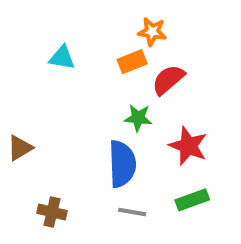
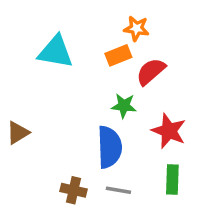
cyan triangle: (62, 58) -> (56, 52), size x1.5
green rectangle: (192, 200) -> (172, 179), turned -68
brown cross: (52, 212) -> (73, 190), moved

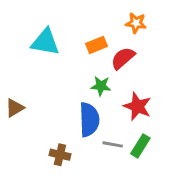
orange star: (136, 28) -> (136, 23), moved
green rectangle: (172, 179) -> (140, 146), turned 30
gray line: (118, 190) -> (113, 144), moved

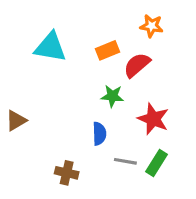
blue semicircle: (89, 120) -> (99, 134), size x0.6

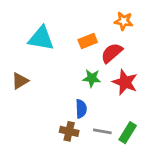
red star: (153, 119) -> (125, 82), moved
brown triangle: (16, 121) -> (20, 81), moved
brown cross: (67, 173) -> (69, 131), moved

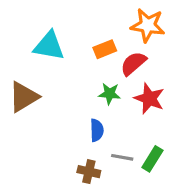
orange star: (124, 21) -> (148, 25), size x1.5
brown triangle: (20, 81) -> (24, 97), size x1.5
brown cross: (69, 131) -> (89, 172), moved

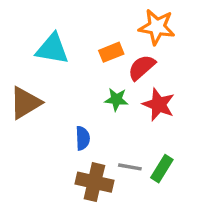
blue semicircle: (97, 130) -> (83, 138), moved
brown cross: (89, 172) -> (94, 182), size x1.5

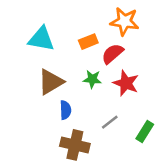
brown triangle: (25, 103) -> (51, 82), moved
gray line: (130, 167) -> (110, 122), moved, turned -48
green rectangle: (162, 169) -> (145, 132), moved

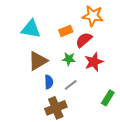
red star: (126, 83) -> (94, 62), turned 30
gray line: (110, 122) -> (71, 85), moved
brown cross: (75, 145) -> (56, 108), turned -35

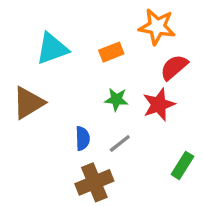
cyan triangle: (31, 29) -> (52, 49), turned -30
red semicircle: (84, 40) -> (174, 67), moved
brown triangle: (38, 61) -> (28, 103), moved

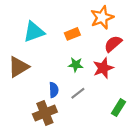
orange star: (157, 27) -> (102, 17), turned -30
brown cross: (94, 182) -> (45, 113), moved

